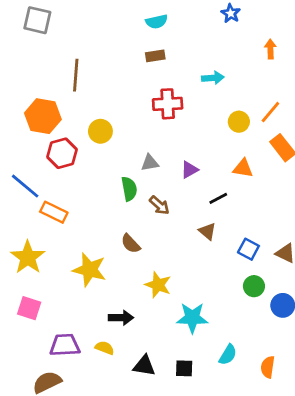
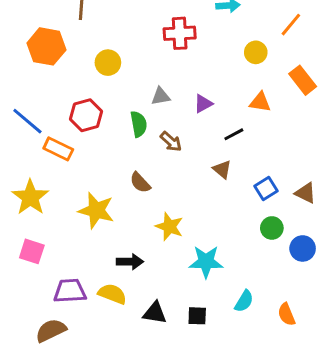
orange line: (270, 112) -> (291, 25), moved
red hexagon: (62, 153) -> (86, 115), moved
blue square: (248, 249) -> (266, 188), turned 30
yellow semicircle: (105, 348) -> (112, 294), size x1.4
orange semicircle: (268, 367) -> (286, 314), turned -30

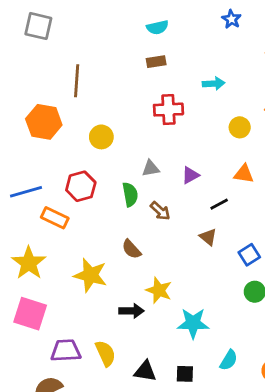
blue line: (27, 121) -> (26, 192), turned -56
pink square: (32, 251) -> (30, 314), size x1.4
black arrow: (130, 262) -> (131, 311), moved
yellow semicircle: (112, 294) -> (105, 353), turned 44

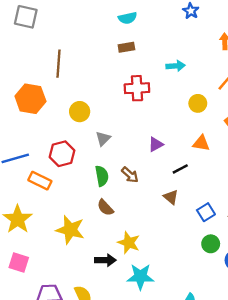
gray triangle: (151, 168) -> (103, 138), moved, turned -35
green semicircle: (130, 194) -> (102, 176), moved
pink square: (30, 314) -> (19, 263), size x0.7
cyan star: (193, 323) -> (140, 277), moved

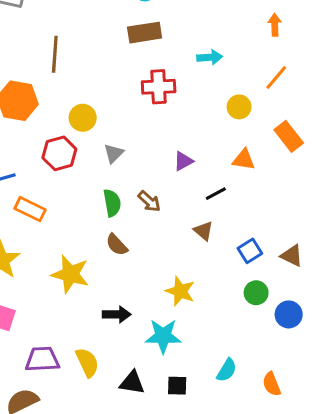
brown rectangle: (126, 47) -> (145, 33), size x1.5
red hexagon: (62, 154) -> (59, 153), moved
yellow star: (129, 243) -> (180, 291), moved

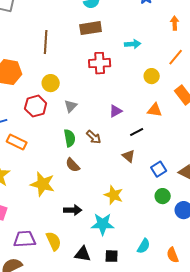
brown line: (55, 54) -> (46, 42), moved

